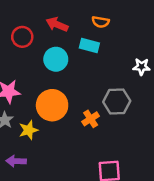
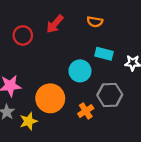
red arrow: (57, 24) -> (55, 24), turned -72
cyan rectangle: (89, 46) -> (104, 54), moved
cyan circle: (56, 59) -> (80, 71), moved

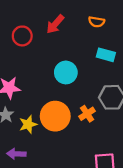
cyan circle: (80, 71) -> (66, 72), moved
orange circle: (50, 98) -> (55, 116), moved

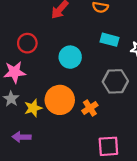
red circle: (22, 36) -> (27, 43), moved
orange cross: (87, 114) -> (90, 108), moved

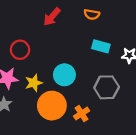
cyan circle: (70, 57) -> (64, 75), moved
yellow star: (33, 108) -> (34, 83), moved

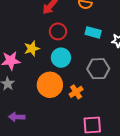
red circle: (20, 50) -> (58, 31), moved
yellow star: (34, 83) -> (32, 49), moved

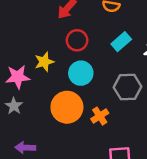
cyan rectangle: (93, 32) -> (121, 42), turned -56

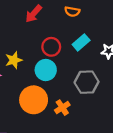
red circle: (77, 40) -> (51, 47), moved

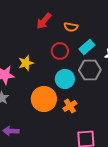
orange semicircle: (72, 11) -> (71, 27), moved
cyan circle: (46, 70) -> (65, 79), moved
gray hexagon: (87, 82) -> (90, 70), moved

